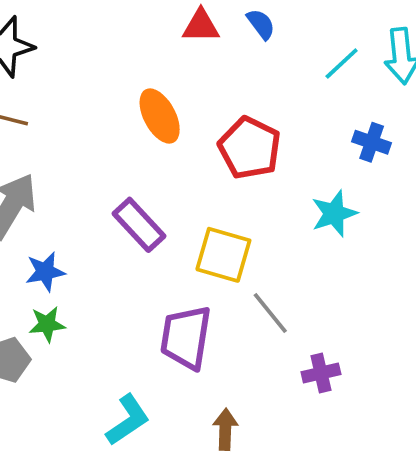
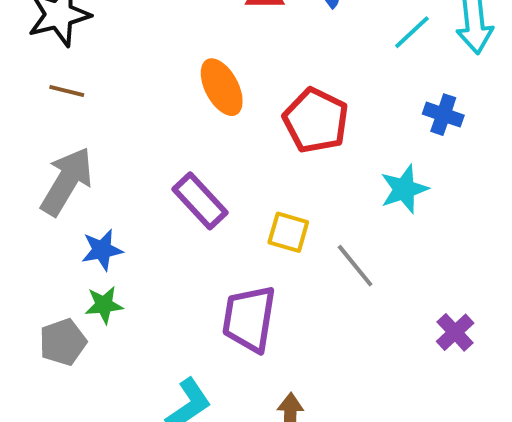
yellow square: (223, 255) -> (288, 232), size x0.7
gray line: (270, 313) -> (355, 266), moved
purple cross: (321, 373) -> (455, 332), moved, turned -30

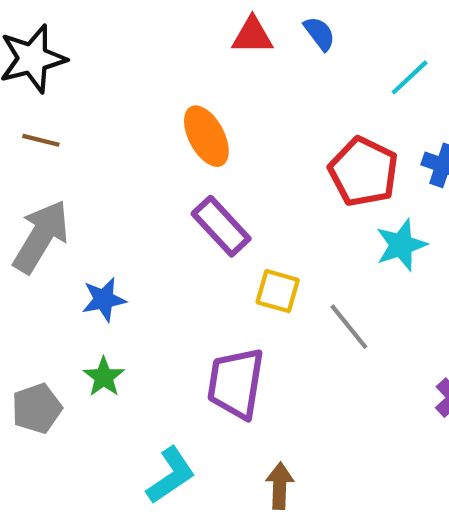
red pentagon: (316, 120) -> (363, 172), moved
purple rectangle: (200, 201) -> (221, 226), moved
blue star: (102, 250) -> (104, 299), moved
green star: (104, 305) -> (104, 377), moved, turned -30

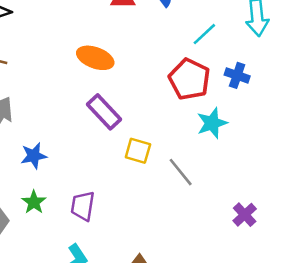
cyan line: (410, 77) -> (204, 34), moved
orange ellipse: (206, 136) -> (95, 58), turned -42
purple trapezoid: (236, 383) -> (83, 206), moved, size x0.7

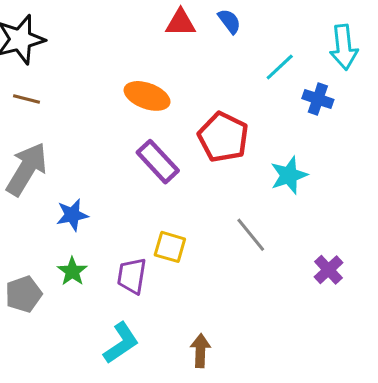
blue cross: (237, 75) -> (318, 99), moved
red pentagon: (189, 79) -> (223, 137), moved
yellow square: (138, 151) -> (170, 247), moved
purple cross: (245, 215) -> (328, 270), moved

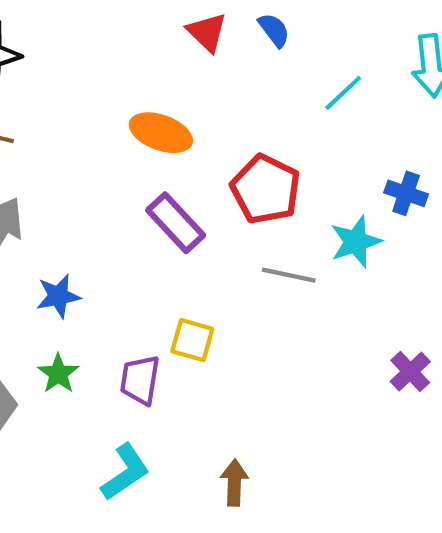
red triangle: (181, 23) -> (207, 32), turned 44
blue cross: (318, 99) -> (406, 193), moved
gray line: (251, 235) -> (289, 275), moved, turned -39

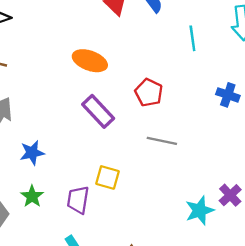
cyan line: (343, 93) -> (192, 38), turned -55
red pentagon: (266, 189) -> (149, 93), size x0.7
cyan star: (356, 242) -> (200, 210), moved

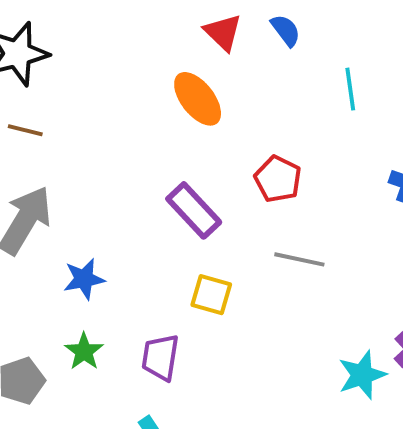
orange ellipse: (90, 61) -> (198, 99), moved, turned 32
yellow square: (108, 177) -> (211, 295), moved

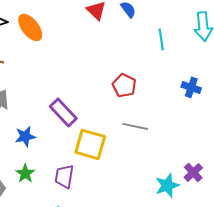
orange ellipse: (198, 99) -> (30, 27), moved
purple rectangle: (194, 210) -> (63, 112), moved
yellow square: (211, 295) -> (90, 144), size x1.5

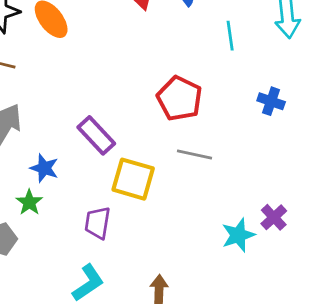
red pentagon: (124, 85) -> (180, 98), size x1.4
blue star: (25, 136) -> (44, 168), turned 30
green star: (25, 173) -> (29, 202), moved

